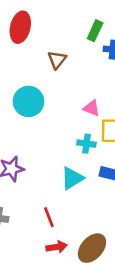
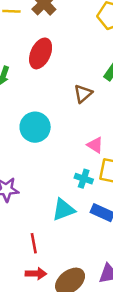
brown triangle: (57, 60) -> (83, 94), moved

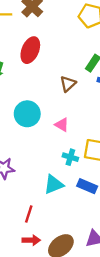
pink triangle: (95, 145) -> (62, 125), moved
red line: (34, 243) -> (29, 214), turned 30

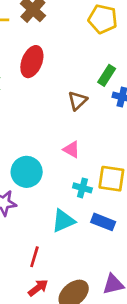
cyan circle: (27, 114) -> (27, 172), moved
red arrow: (31, 240) -> (38, 288), turned -36

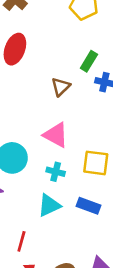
pink triangle: (71, 149) -> (56, 135), size x1.5
cyan cross: (82, 188) -> (56, 172), moved

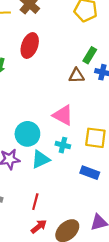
brown triangle: (61, 87) -> (77, 76), moved, turned 42
cyan triangle: (49, 205) -> (41, 159), moved

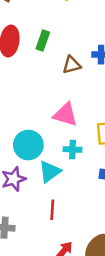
green rectangle: (90, 55) -> (43, 40), moved
red line: (35, 202) -> (52, 210), moved

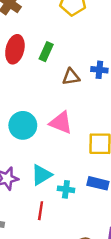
cyan circle: (28, 145) -> (23, 125), moved
cyan cross: (73, 149) -> (66, 189), moved

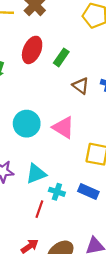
brown triangle: (71, 77) -> (81, 86), turned 36
red line: (41, 211) -> (39, 209), moved

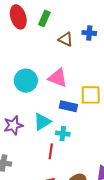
red ellipse: (32, 50) -> (18, 17), turned -30
blue rectangle: (88, 191) -> (68, 106), moved

